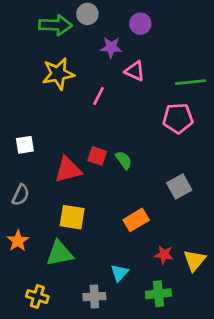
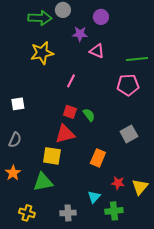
pink line: (99, 96) -> (71, 81), moved
red triangle: (68, 170) -> (65, 134), moved
orange rectangle: (136, 220) -> (98, 158), turned -36
cyan triangle: (119, 273) -> (94, 197), moved

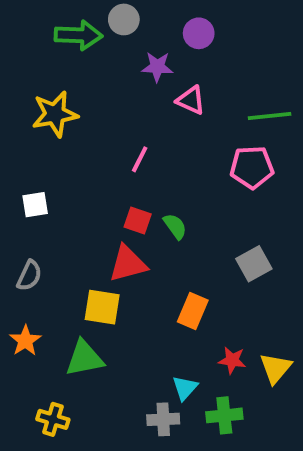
yellow star: (42, 53) -> (55, 114), moved
gray cross: (68, 213) -> (163, 419), moved

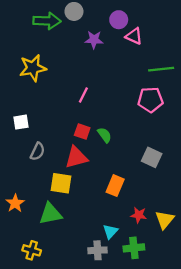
pink triangle: (191, 100) -> (134, 36), moved
gray square: (254, 264) -> (152, 157), turned -36
gray semicircle: (29, 276) -> (37, 151), moved

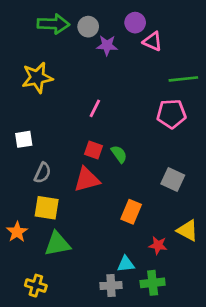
gray circle: (74, 11) -> (88, 27), moved
yellow square: (61, 183) -> (47, 208), moved
yellow triangle: (165, 220) -> (187, 231), moved, turned -42
cyan triangle: (110, 231) -> (126, 264), turned 42

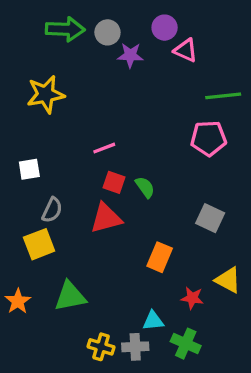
pink line: (95, 108) -> (104, 148), moved, turned 42
yellow square: (47, 208) -> (39, 244), moved, turned -30
orange star: (17, 232) -> (18, 301), moved
green cross: (153, 283) -> (186, 344), turned 30
yellow cross: (36, 286) -> (101, 347), moved

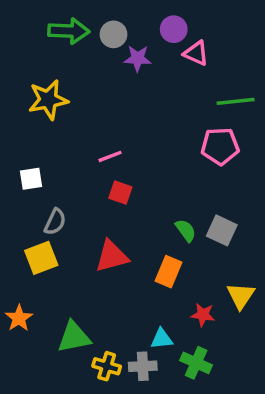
green semicircle: (145, 187) -> (186, 230), moved
red triangle: (106, 218) -> (112, 256), moved
yellow triangle: (228, 280) -> (241, 296), turned 36
green triangle: (70, 296) -> (74, 337), moved

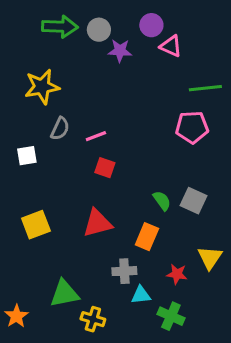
gray semicircle: (55, 222) -> (60, 129), moved
orange star: (19, 318) -> (16, 316), moved
gray cross: (143, 366) -> (124, 271), moved

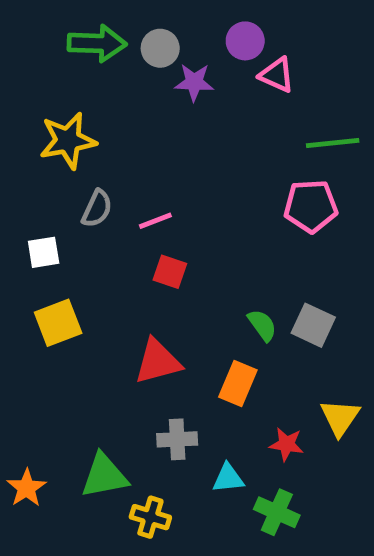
yellow square: (36, 225) -> (58, 323), moved
gray cross: (124, 271) -> (177, 439), moved
orange star: (16, 316) -> (27, 488), moved

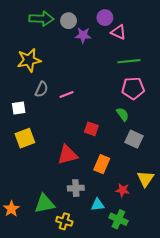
green line: (333, 143) -> (129, 61), moved
red square: (170, 272) -> (91, 129), moved
green semicircle: (262, 325) -> (123, 114), moved

